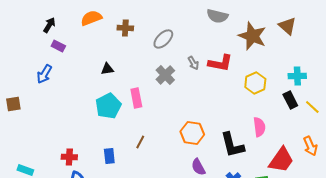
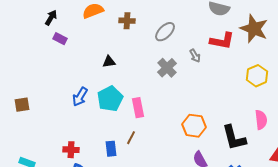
red L-shape: (220, 63) -> (222, 41), moved
blue arrow: (44, 74) -> (80, 97), moved
pink rectangle: (136, 98) -> (138, 108), moved
brown square: (13, 104) -> (22, 105), moved
brown line: (140, 142) -> (131, 138), moved

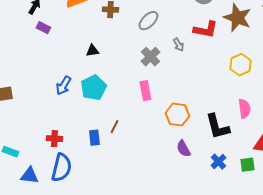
pink rectangle: (138, 108) -> (145, 91), moved

